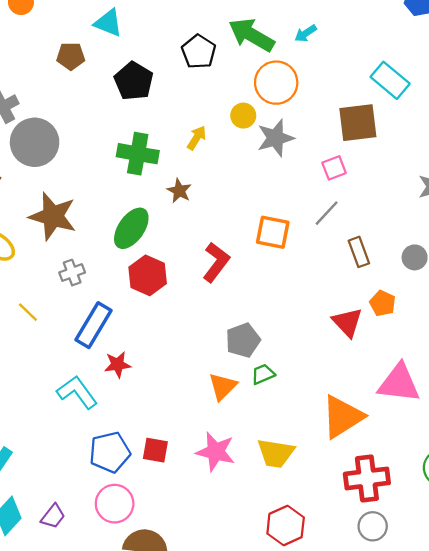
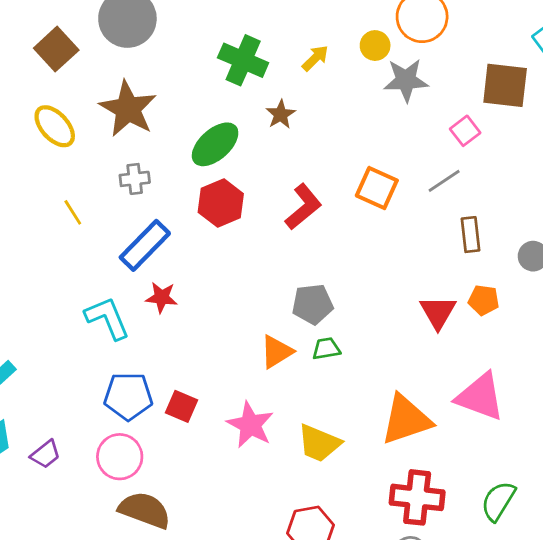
pink square: (334, 168) -> (465, 131), turned -30
orange pentagon: (383, 303) -> (484, 300), turned -30

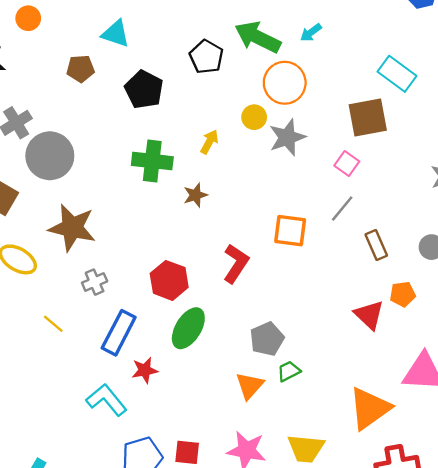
brown star: (281, 114) -> (195, 195), turned 30
green ellipse: (215, 144) -> (188, 328), moved

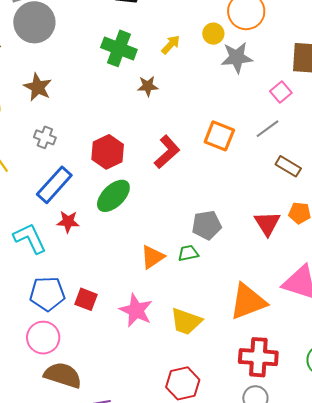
brown star: (72, 228) -> (38, 87), size x0.7
brown rectangle: (376, 245) -> (288, 166), turned -50
gray cross: (95, 282) -> (45, 137), turned 30
gray pentagon: (267, 339) -> (207, 225), moved

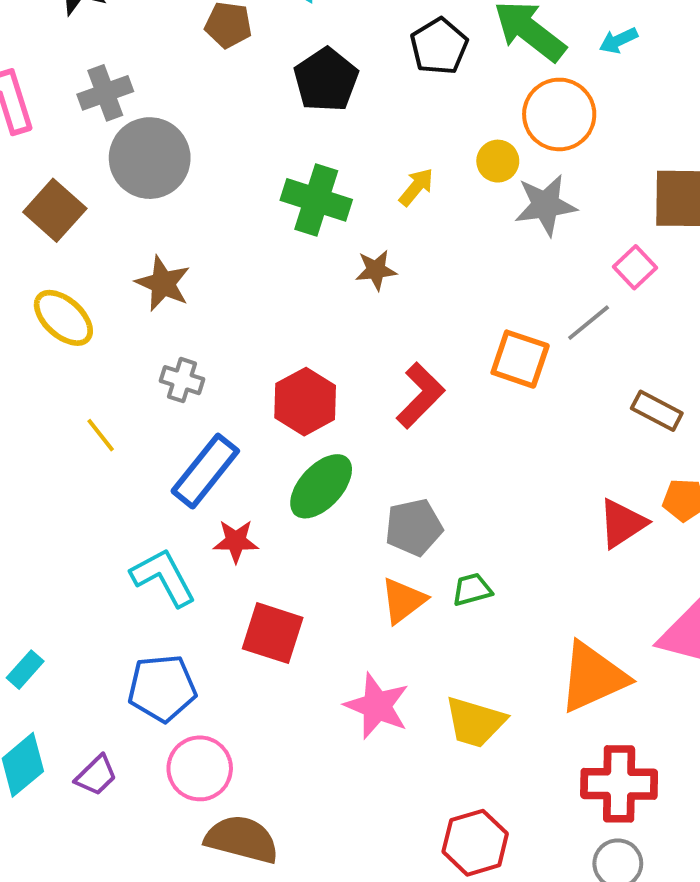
gray line: (267, 129) -> (589, 323), moved
red triangle: (267, 223) -> (622, 523), turned 32
gray pentagon: (207, 225) -> (414, 527), moved
blue pentagon: (47, 294) -> (162, 688), moved
red square: (86, 299) -> (273, 633), moved, size x1.4

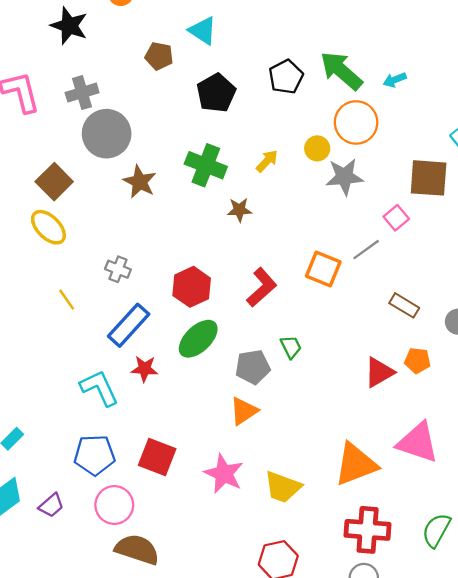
brown square: (55, 210) -> (54, 182), moved
brown star: (163, 283) -> (140, 182), moved
green trapezoid: (472, 589) -> (291, 347), moved, turned 75
red square: (273, 633) -> (157, 457), moved

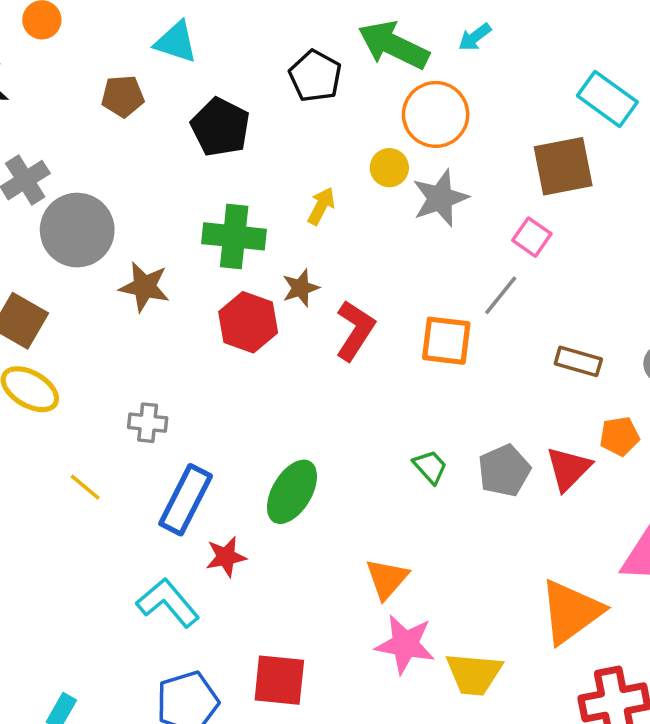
red hexagon: (192, 287) -> (248, 322), moved
red L-shape: (262, 287) -> (355, 330), moved
gray pentagon: (253, 367) -> (504, 471), moved
pink star: (224, 474) -> (405, 644), moved

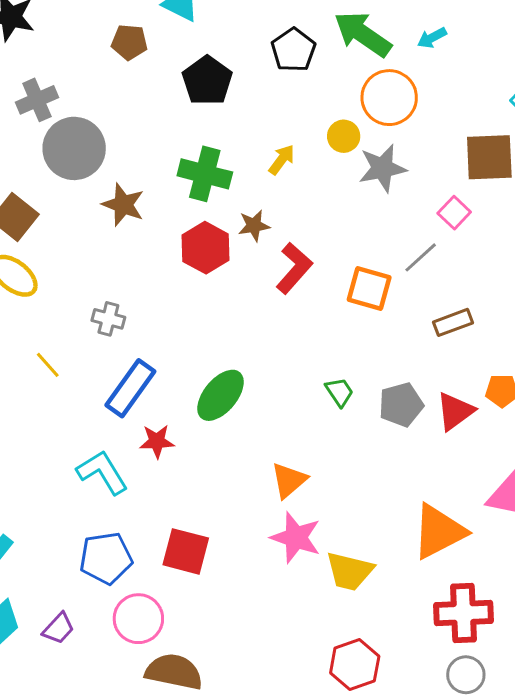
brown rectangle: (578, 361) -> (453, 322), moved, turned -45

